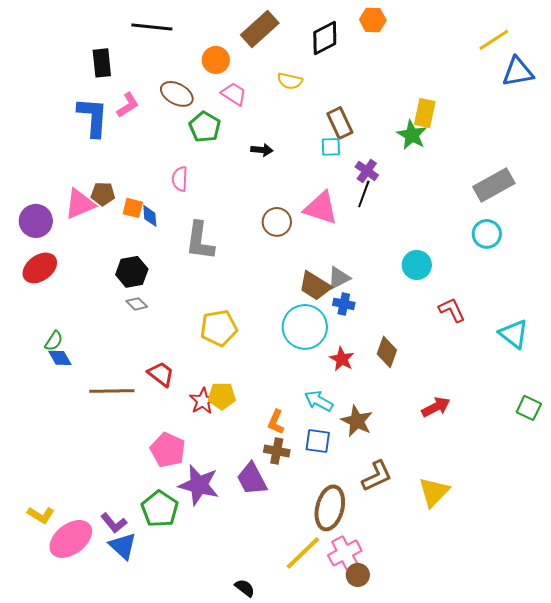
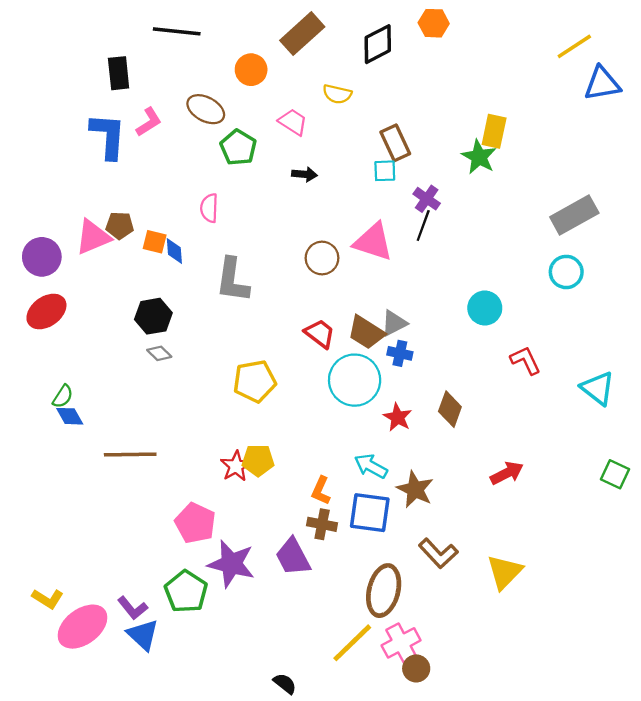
pink trapezoid: (234, 94) -> (293, 122), moved
red trapezoid: (161, 374) -> (320, 334), moved
blue square: (318, 441) -> (370, 513), size x1.4
brown L-shape: (377, 476) -> (438, 553), turned 72

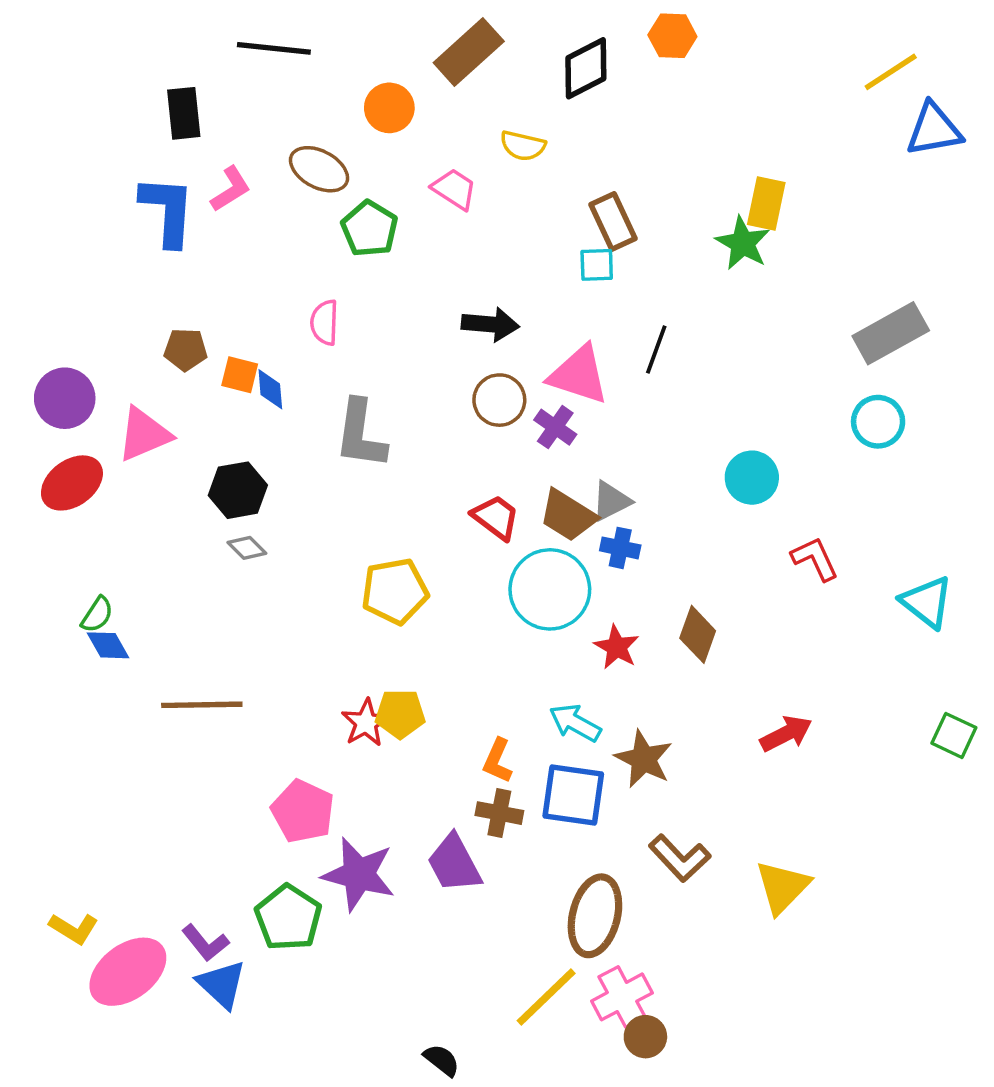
black arrow: (305, 174) -> (490, 324), moved, size x1.4
purple cross: (427, 199) -> (555, 427), moved
pink triangle: (93, 237) -> (144, 434), moved

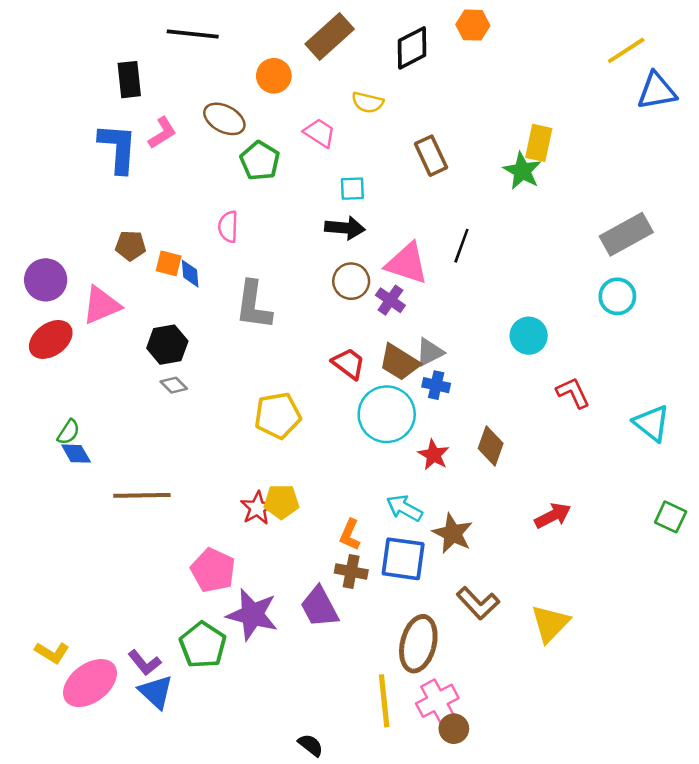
cyan square: (597, 265) -> (352, 189), moved
yellow line: (546, 997) -> (384, 701), turned -52

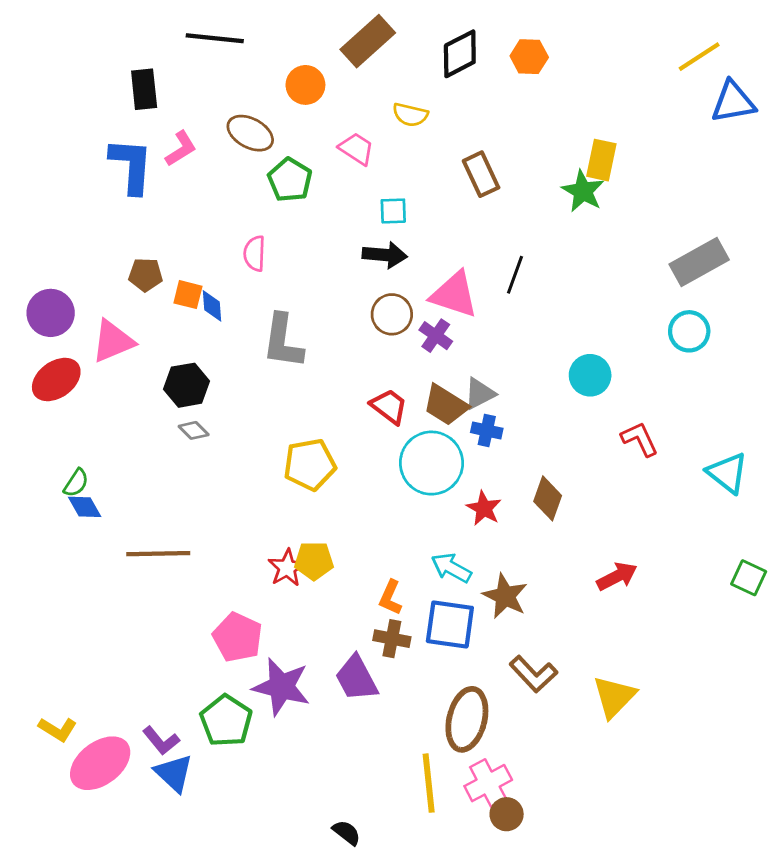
orange hexagon: (473, 25) -> (529, 57), moved

